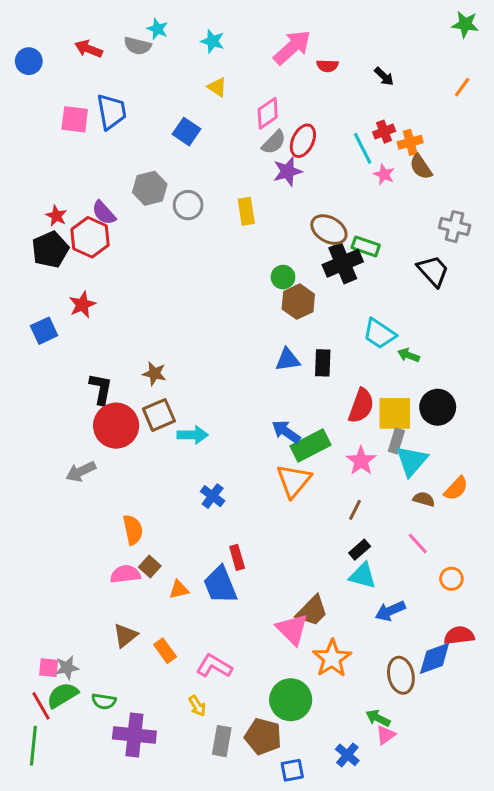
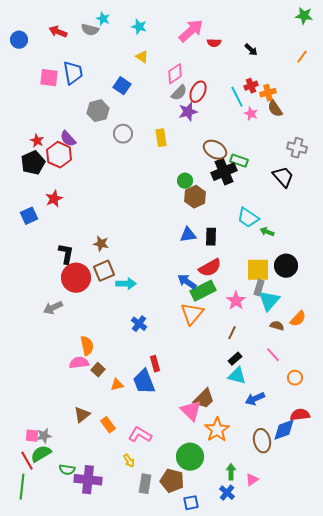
gray hexagon: (150, 188) -> (98, 111), moved
red semicircle: (361, 406) -> (210, 268), moved, turned 40
pink semicircle: (125, 574) -> (79, 363), moved
green semicircle: (104, 701) -> (67, 470), moved
green arrow: (378, 718) -> (231, 472), moved, turned 63

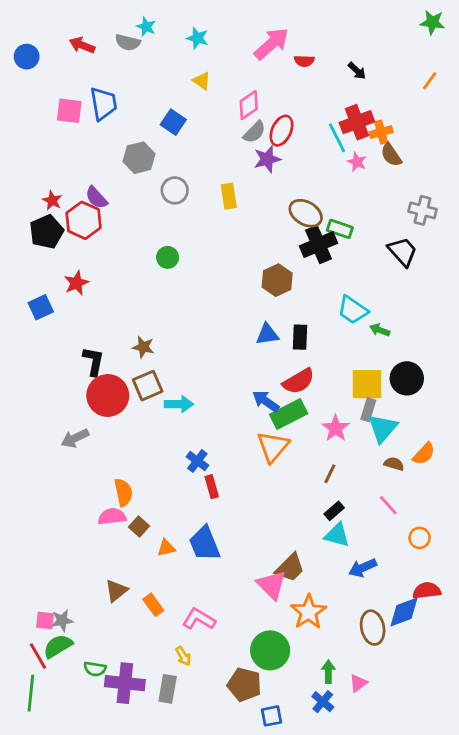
red cross: (251, 86) -> (357, 122), size x1.6
green circle: (185, 181) -> (168, 257), moved
red rectangle: (155, 364) -> (212, 487), moved
gray rectangle: (145, 484) -> (168, 689), moved

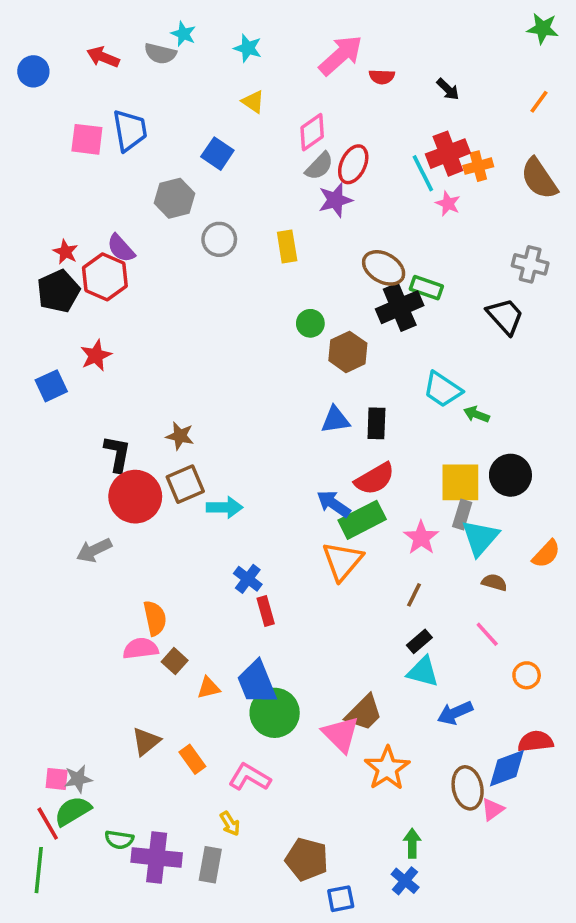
brown semicircle: (391, 155) -> (539, 179), moved, size x1.4
green circle: (168, 257) -> (310, 323), moved
orange semicircle: (424, 454) -> (546, 554), moved
green circle: (270, 650) -> (275, 713), moved
pink triangle: (358, 683) -> (493, 809), moved

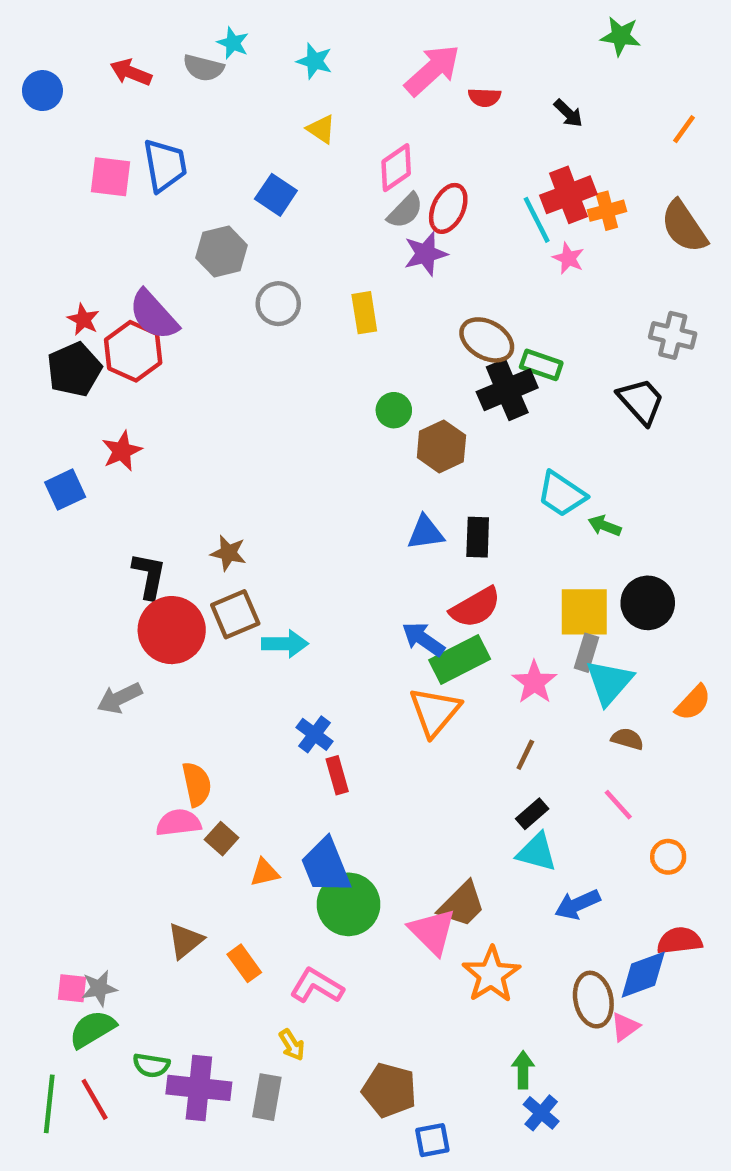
green star: (543, 28) -> (621, 36), moved
purple semicircle: (121, 248) -> (154, 315), size x1.4
red line: (48, 824) -> (95, 1099), moved
blue cross: (405, 881) -> (541, 1113), moved

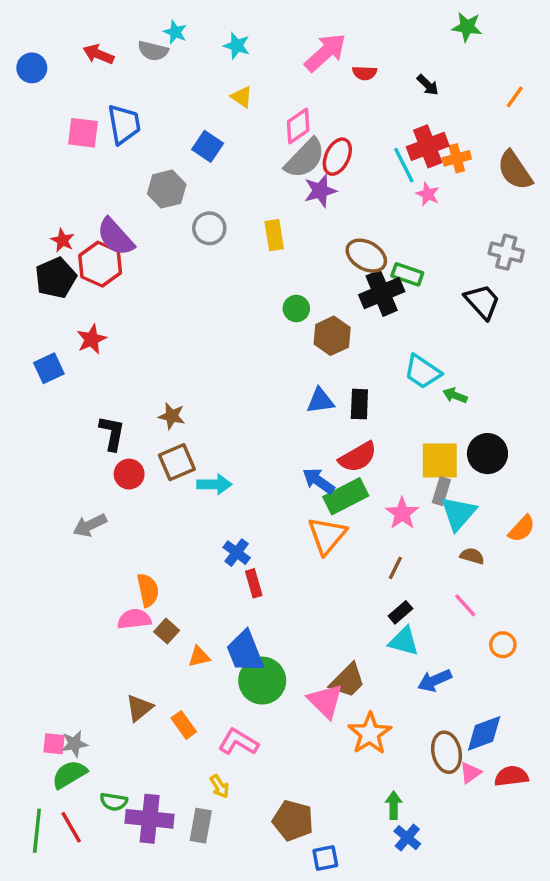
gray semicircle: (405, 211) -> (305, 158), size x1.5
red circle: (172, 630) -> (129, 474), size x0.6
red semicircle: (679, 941) -> (511, 776), moved

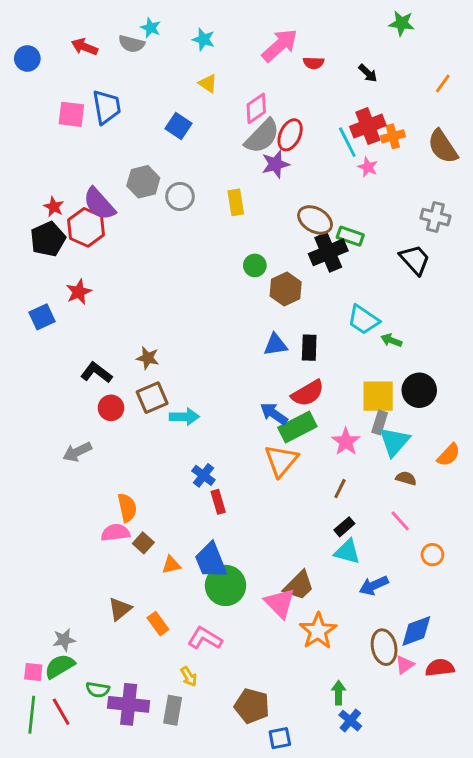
gray hexagon: (167, 189) -> (143, 182), moved
black L-shape: (112, 433) -> (96, 373), turned -64
pink square: (54, 744) -> (33, 672), moved

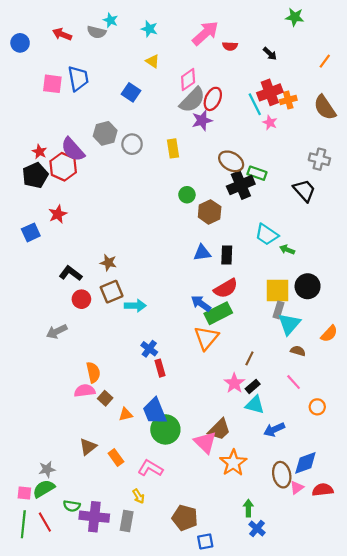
pink star: (346, 442) -> (234, 383), moved

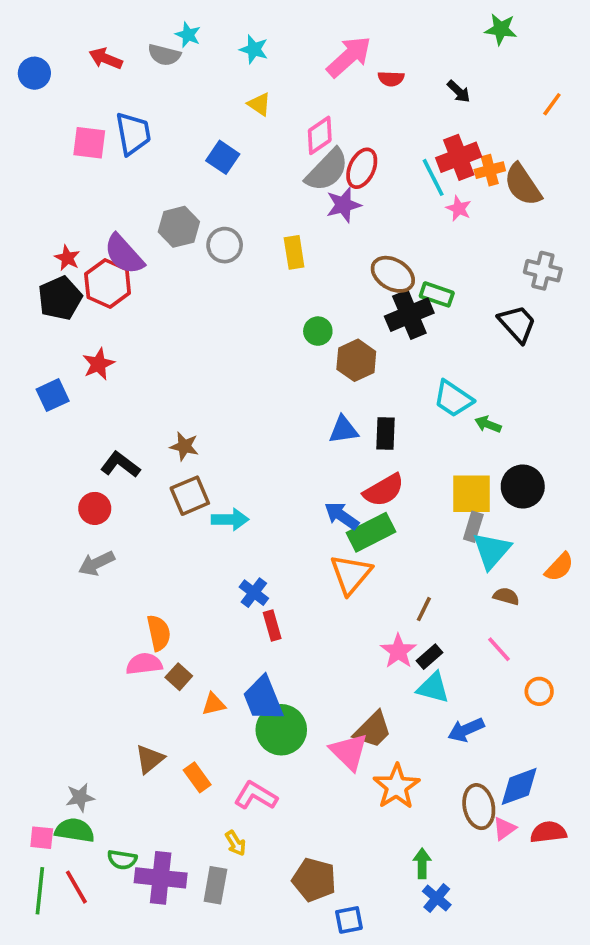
brown semicircle: (325, 107) -> (523, 185), moved
red circle: (81, 299) -> (95, 508), moved
green semicircle: (44, 489) -> (75, 830), turned 40

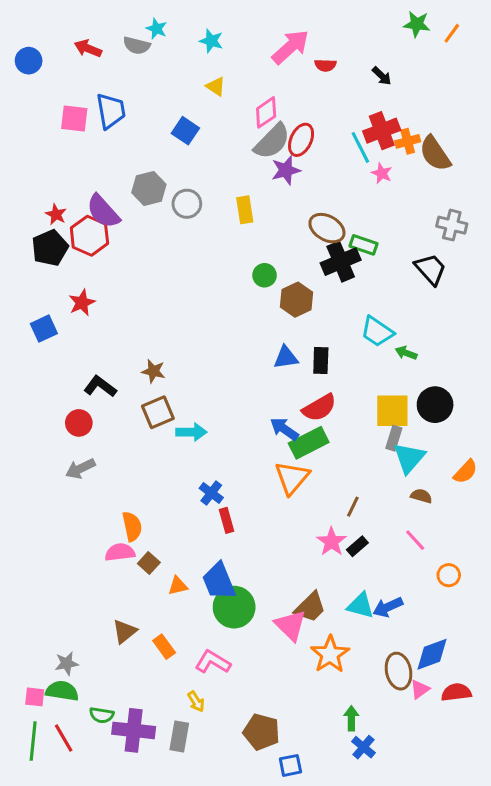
orange line: (552, 104) -> (452, 33), moved
cyan triangle: (433, 688) -> (360, 606), moved

